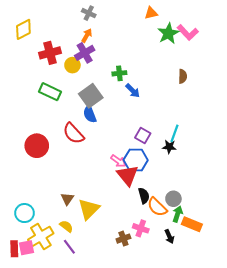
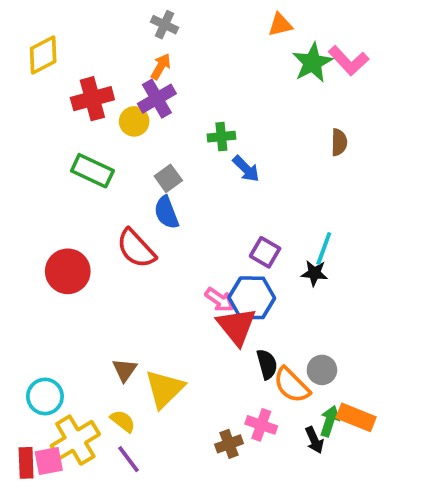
gray square: (91, 96) -> (168, 178), size x0.6
green arrow: (178, 214) -> (330, 421), moved

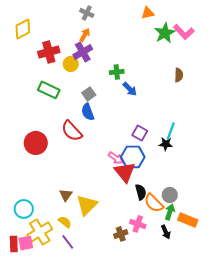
green arrow: (330, 421) -> (170, 212), moved

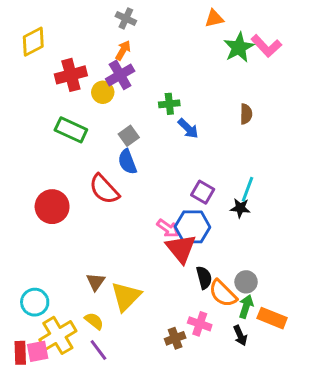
brown semicircle: (179, 75) -> (246, 114), moved

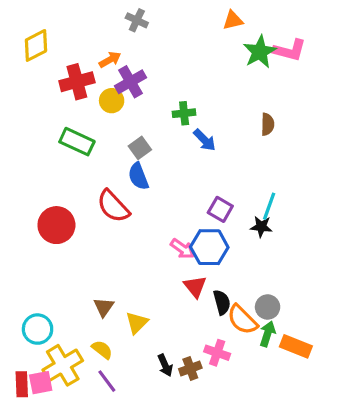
pink L-shape: (266, 46) -> (290, 50), turned -32
orange arrow: (123, 50) -> (110, 60), moved, turned 30
red triangle: (181, 249) -> (195, 287), moved, size x0.7
yellow triangle: (126, 296) -> (137, 323), size x0.7
black arrow: (240, 335) -> (165, 365), moved

